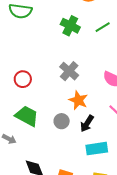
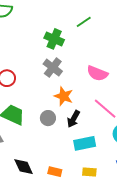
green cross: (70, 26) -> (54, 39), moved

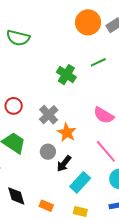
gray cross: (53, 68) -> (49, 115), moved
black arrow: (73, 119) -> (64, 164), moved
cyan rectangle: (85, 143) -> (80, 182), turned -45

